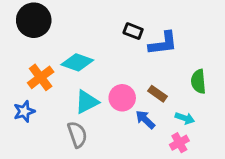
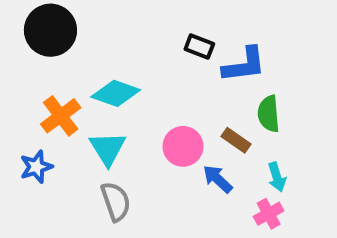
green semicircle: (198, 81) -> (269, 114), moved
cyan triangle: (87, 102) -> (108, 148), moved, turned -35
cyan arrow: (185, 118) -> (277, 177), turned 54

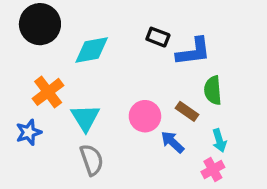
cyan diamond: (116, 93) -> (92, 50), moved, turned -30

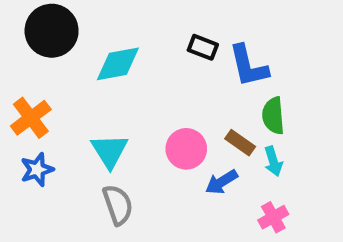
blue L-shape: (193, 52) -> (248, 66), turned 84
orange cross: (48, 92) -> (31, 118), moved
cyan arrow: (219, 140) -> (273, 161), moved
blue arrow: (172, 142) -> (221, 182), turned -75

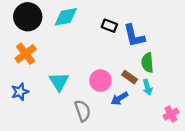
cyan diamond: (118, 64) -> (66, 17), moved
orange cross: (31, 118) -> (26, 54), moved
gray semicircle: (118, 205) -> (83, 111), moved
pink cross: (273, 217) -> (171, 114), moved

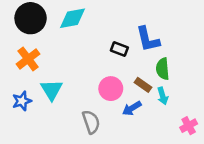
black rectangle: (109, 26) -> (119, 49), moved
cyan triangle: (59, 82) -> (52, 90), moved

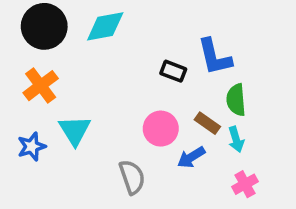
pink cross: (189, 126) -> (245, 184), moved

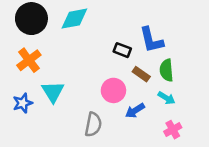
brown rectangle: (207, 123) -> (141, 74), moved
cyan arrow: (236, 139) -> (166, 98), turned -42
gray semicircle: (132, 177) -> (93, 125), turned 30

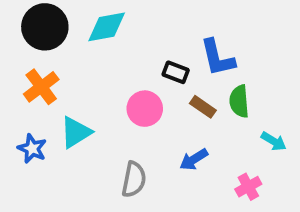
pink circle: (113, 90) -> (145, 109), moved
cyan triangle: (53, 92) -> (76, 132), turned 30
cyan arrow: (166, 98) -> (274, 141), moved
blue star: (23, 103) -> (32, 149), turned -30

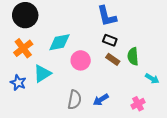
cyan diamond: (107, 27) -> (59, 42), moved
blue L-shape: (217, 58) -> (107, 16), moved
black rectangle: (176, 72) -> (110, 40), moved
blue arrow: (194, 159) -> (101, 100), moved

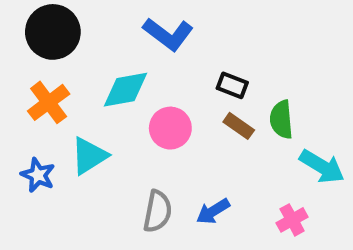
blue L-shape: (107, 16) -> (168, 34), moved, turned -40
cyan arrow: (152, 79) -> (322, 166), size x1.5

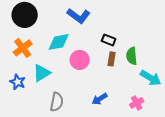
brown rectangle: (239, 126) -> (112, 59), turned 64
gray semicircle: (158, 211) -> (57, 102), moved

